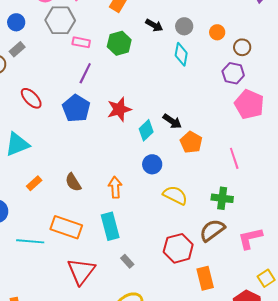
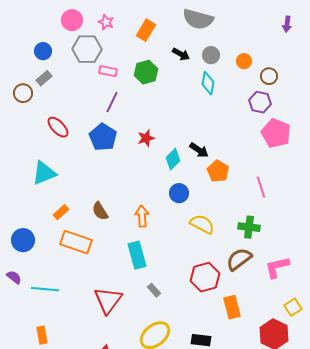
red star: (119, 109) -> (146, 138), size x0.7
orange rectangle: (66, 227) -> (76, 242), moved
cyan line: (30, 241) -> (45, 289), moved

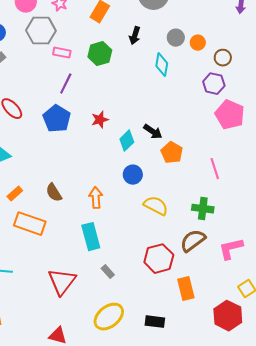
black arrow: (181, 54) -> (135, 36), turned 78
gray circle: (211, 55) -> (176, 38), moved

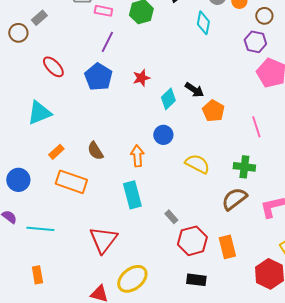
blue circle: (133, 175) -> (163, 135), moved
red hexagon: (159, 259) -> (192, 241), moved
gray rectangle: (108, 272) -> (171, 217), moved
yellow ellipse: (109, 317) -> (132, 279), moved

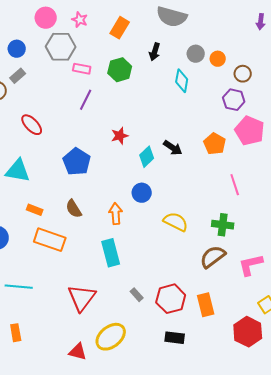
blue pentagon: (98, 77) -> (77, 162), moved
orange pentagon: (213, 111) -> (215, 144), moved
cyan triangle: (39, 113) -> (18, 171), turned 32
orange rectangle: (56, 152) -> (35, 210), turned 63
gray rectangle: (171, 217) -> (137, 295), moved

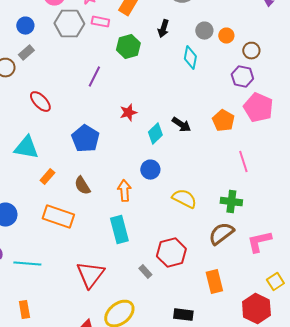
pink rectangle: (82, 69) -> (100, 22), moved
orange rectangle: (35, 210) -> (47, 177), moved, turned -70
red hexagon: (171, 299) -> (171, 253), moved

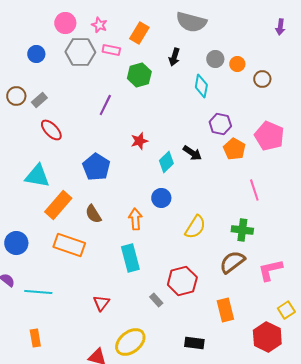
gray rectangle: (26, 53) -> (39, 100), moved
purple hexagon: (242, 77) -> (220, 124), moved
orange rectangle: (47, 177) -> (58, 205), size x1.8
yellow semicircle: (184, 199) -> (195, 227), turned 95
red triangle: (90, 275) -> (101, 303), size x0.6

